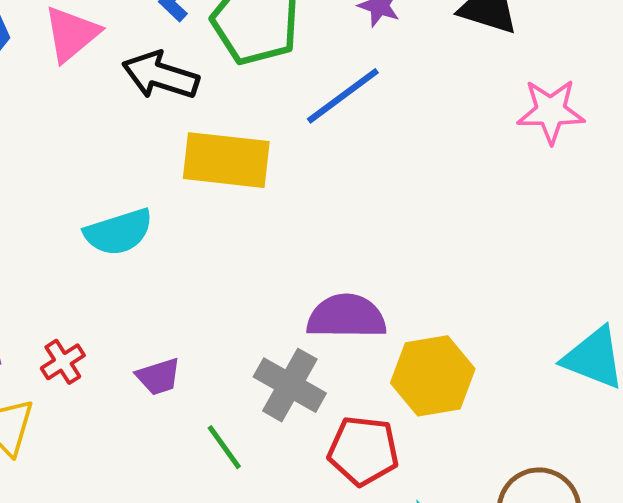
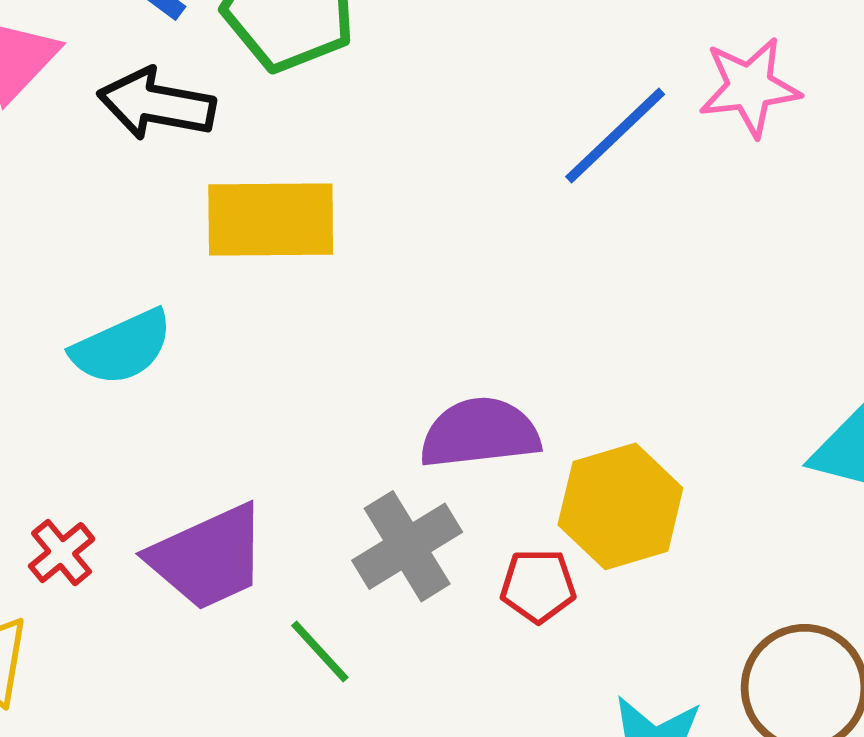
blue line: (343, 96) -> (615, 135), moved
purple trapezoid: (158, 377) -> (208, 557), size x1.8
gray cross: (290, 385) -> (407, 546), turned 36
red pentagon: (363, 451) -> (538, 586), moved, size x0.7

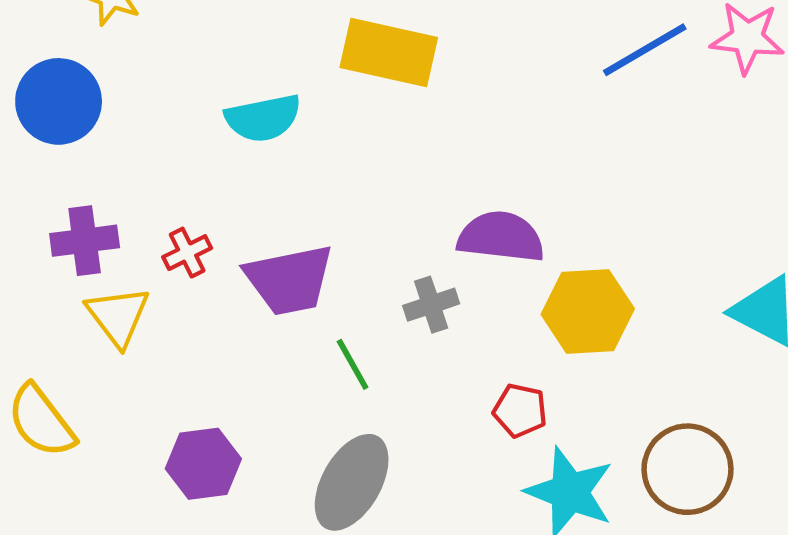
gray cross: (407, 546) -> (431, 305), size x0.7
red pentagon: (538, 586) -> (520, 410), moved

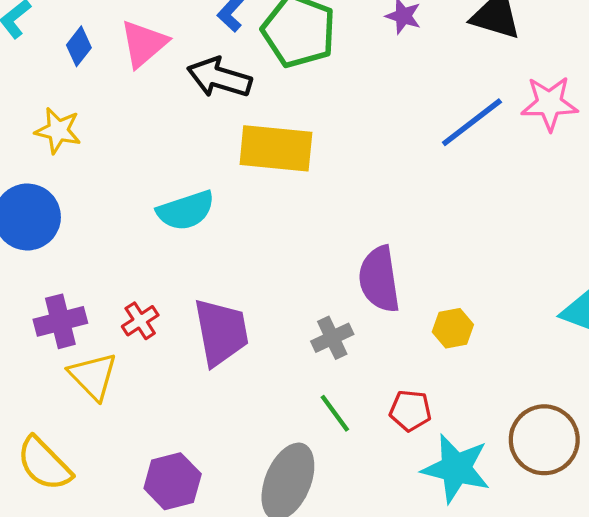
purple semicircle: (501, 237) -> (379, 279), turned -98
purple trapezoid: (289, 280) -> (221, 332), turned -82
yellow hexagon: (588, 312) -> (453, 328), size x0.6
green line: (353, 364) -> (335, 413), moved

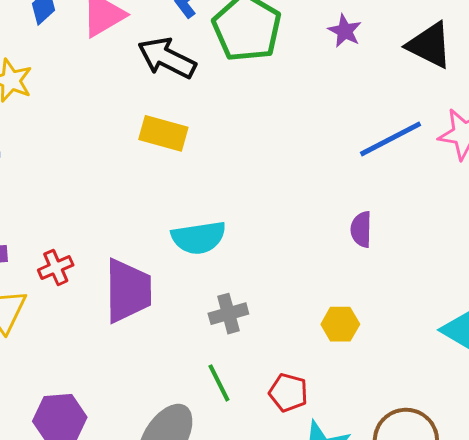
yellow rectangle: (276, 148) -> (163, 133), moved, size x0.7
cyan semicircle: (186, 210) -> (199, 238), moved
purple semicircle: (379, 279) -> (361, 229), moved, size x0.6

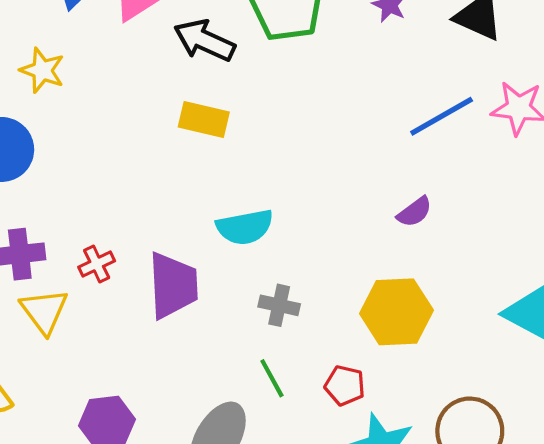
purple semicircle: (361, 229) -> (415, 212), turned -126
gray cross: (228, 314) -> (279, 305), turned 30
yellow hexagon: (340, 324) -> (396, 312), size x1.8

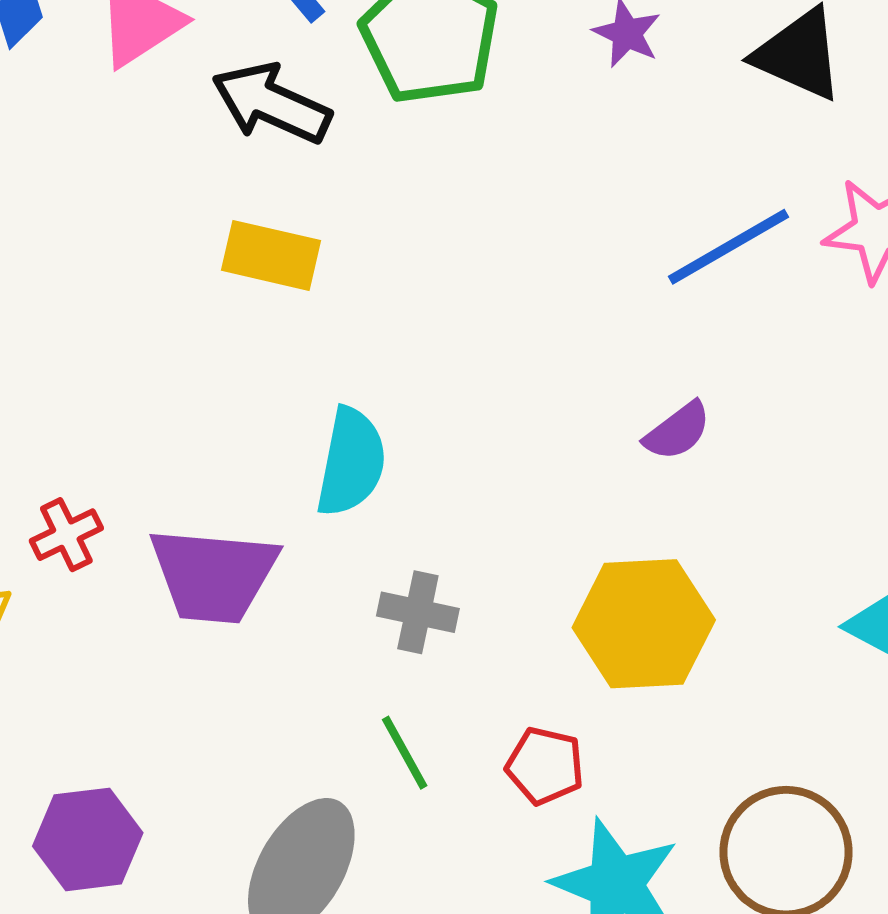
cyan semicircle: (245, 227) -> (351, 462), turned -68
purple trapezoid: (173, 285) -> (214, 575), turned 98

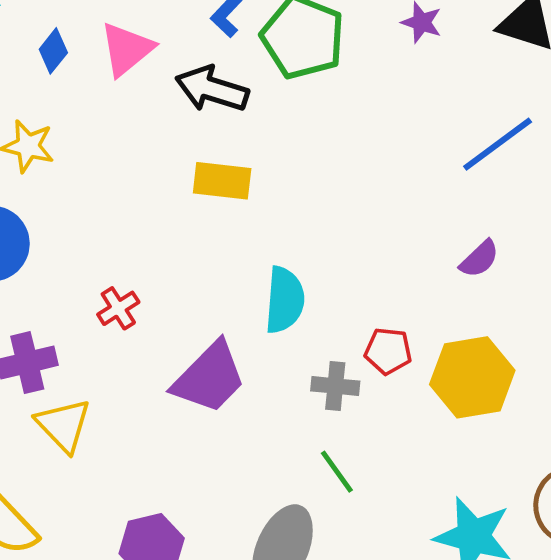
red cross: (66, 535) -> (118, 308), moved
purple trapezoid: (214, 575) -> (209, 378), turned -44
red pentagon: (545, 766) -> (388, 351), moved

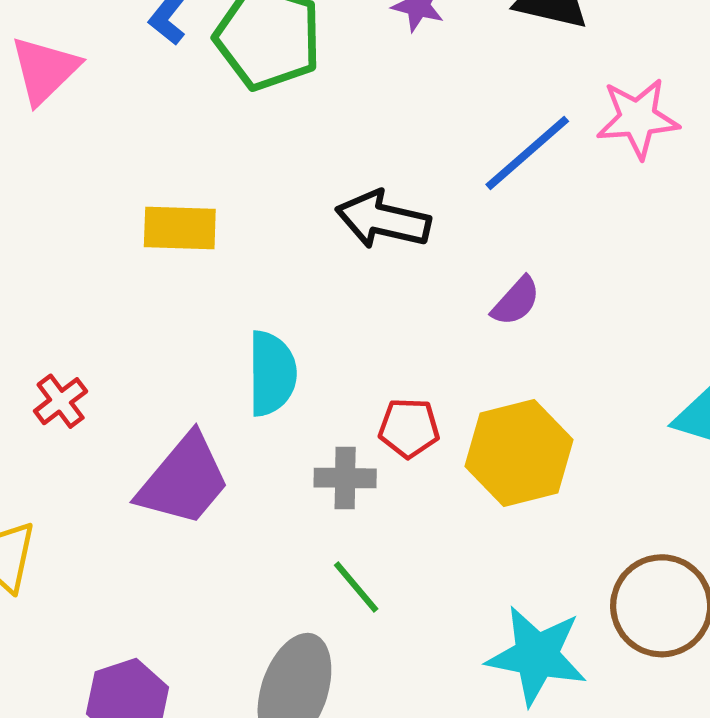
black arrow: (212, 89) -> (383, 220), moved

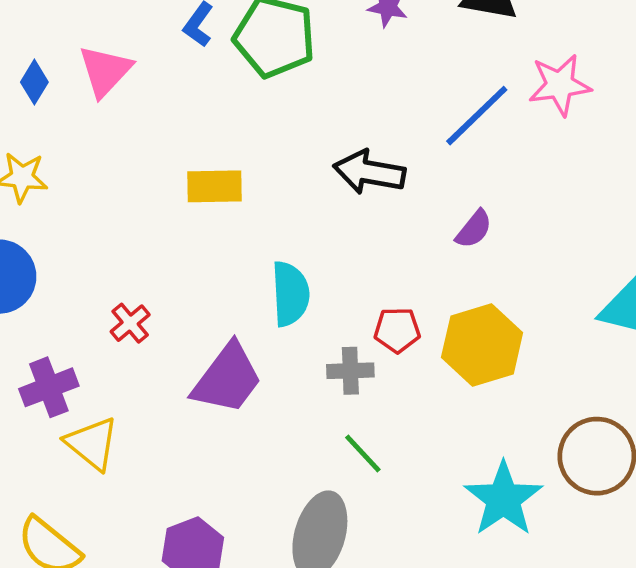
cyan star: (537, 656) -> (503, 499), turned 30

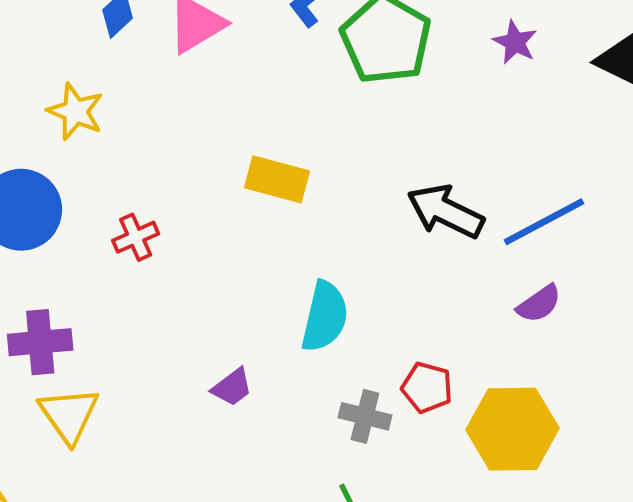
blue line: (477, 116) -> (544, 222), moved
red cross: (130, 323) -> (136, 237), moved
purple trapezoid: (227, 379) -> (232, 387), size x0.5

